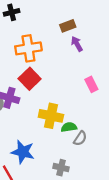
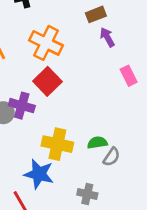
orange cross: (28, 48) -> (46, 43), turned 35
pink rectangle: (91, 84) -> (129, 76), moved
yellow cross: (51, 116) -> (57, 144), moved

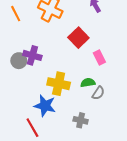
pink rectangle: (129, 76) -> (99, 58), moved
red square: (47, 81) -> (78, 38), moved

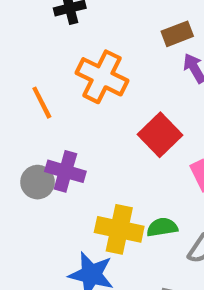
orange line: (16, 14) -> (42, 103), moved
green semicircle: (88, 83) -> (162, 227), moved

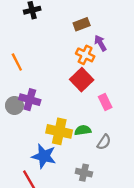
brown rectangle: (177, 34) -> (82, 24), moved
orange cross: (102, 77) -> (85, 55), moved, size x0.7

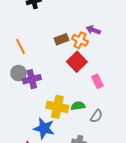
brown rectangle: (82, 24) -> (62, 39), moved
purple arrow: (100, 43) -> (93, 30), turned -40
purple cross: (30, 100) -> (32, 79), turned -30
gray circle: (14, 106) -> (18, 73), moved

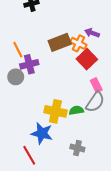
brown rectangle: (62, 39) -> (60, 42), size x1.5
red square: (77, 62) -> (87, 59), moved
purple cross: (32, 79) -> (29, 64), moved
gray semicircle: (96, 116) -> (95, 102), moved, size x1.5

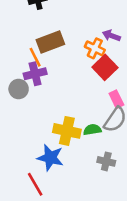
brown rectangle: (60, 42) -> (50, 42), moved
orange line: (18, 50) -> (35, 57), moved
gray cross: (77, 148) -> (106, 161), moved

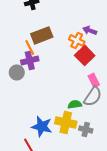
yellow cross: (67, 131) -> (66, 122), moved

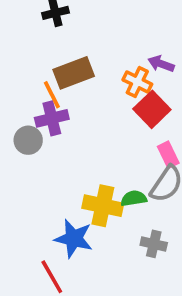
yellow cross: (66, 122) -> (103, 206), moved

